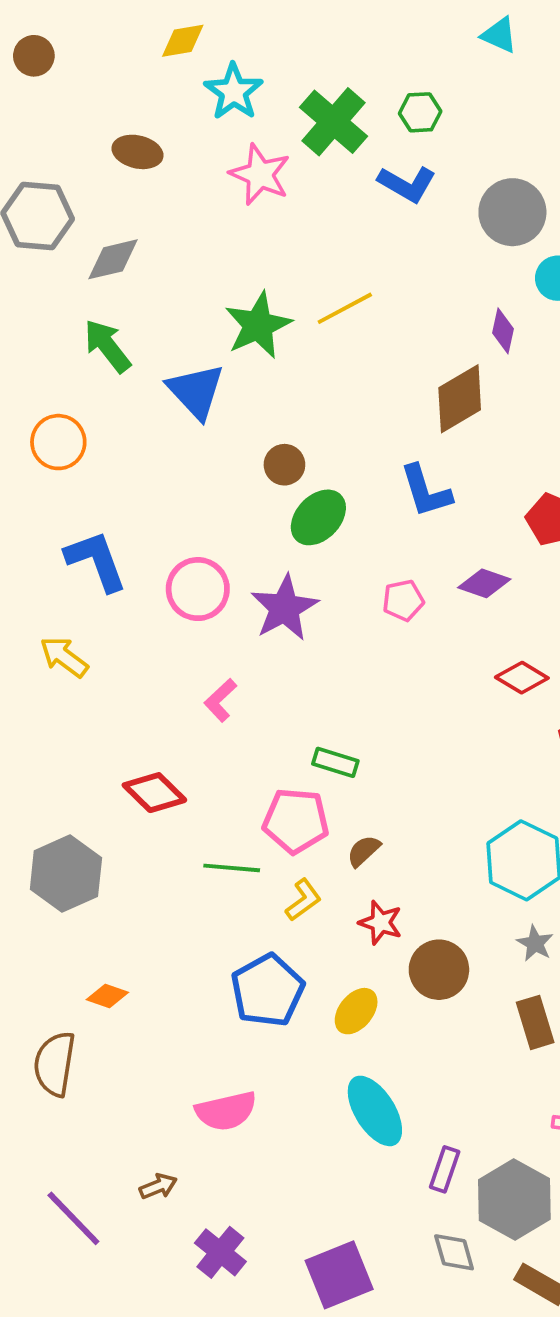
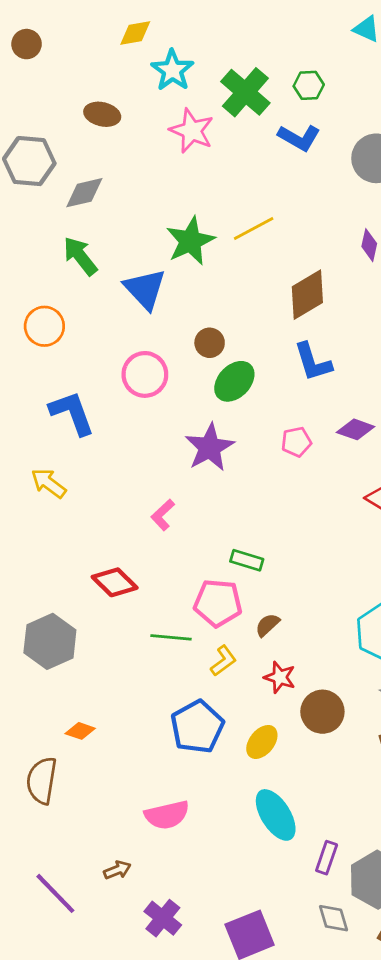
brown diamond: (460, 399) -> (307, 295), moved
pink circle: (198, 589) -> (145, 374), moved

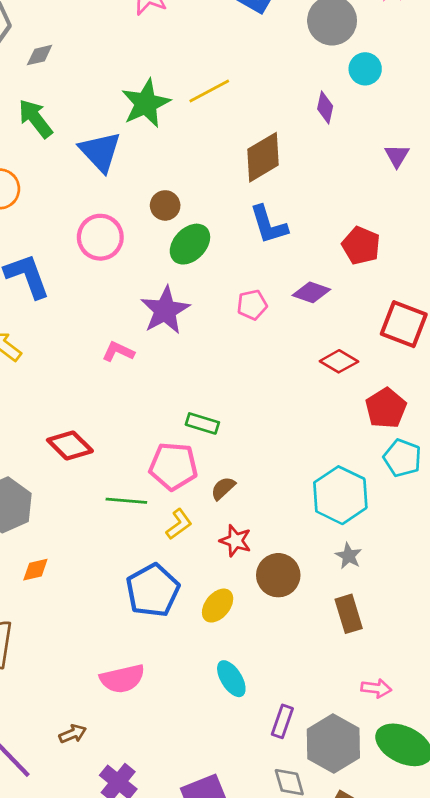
gray diamond: (84, 193) -> (40, 55), size x0.7
pink L-shape: (163, 515) -> (118, 352), moved, turned 68
orange diamond: (80, 731) -> (35, 570), moved, turned -32
cyan ellipse: (276, 815) -> (231, 679), size x0.7

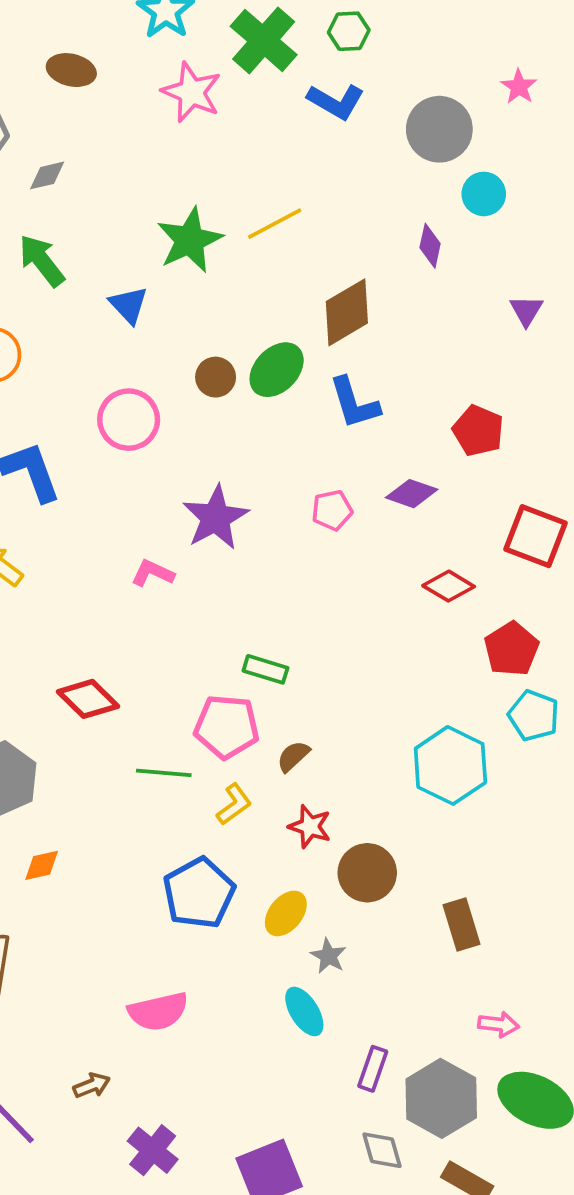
blue triangle: (100, 152) -> (129, 305), size x0.7
green ellipse: (190, 244) -> (277, 370), moved
gray star: (349, 556) -> (328, 956), moved

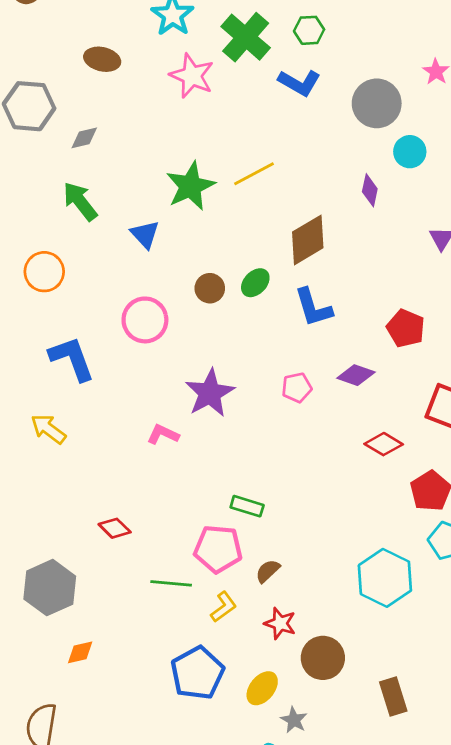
green ellipse: (277, 370) -> (255, 283), size x0.7
red diamond: (88, 699) -> (115, 528), size x0.7

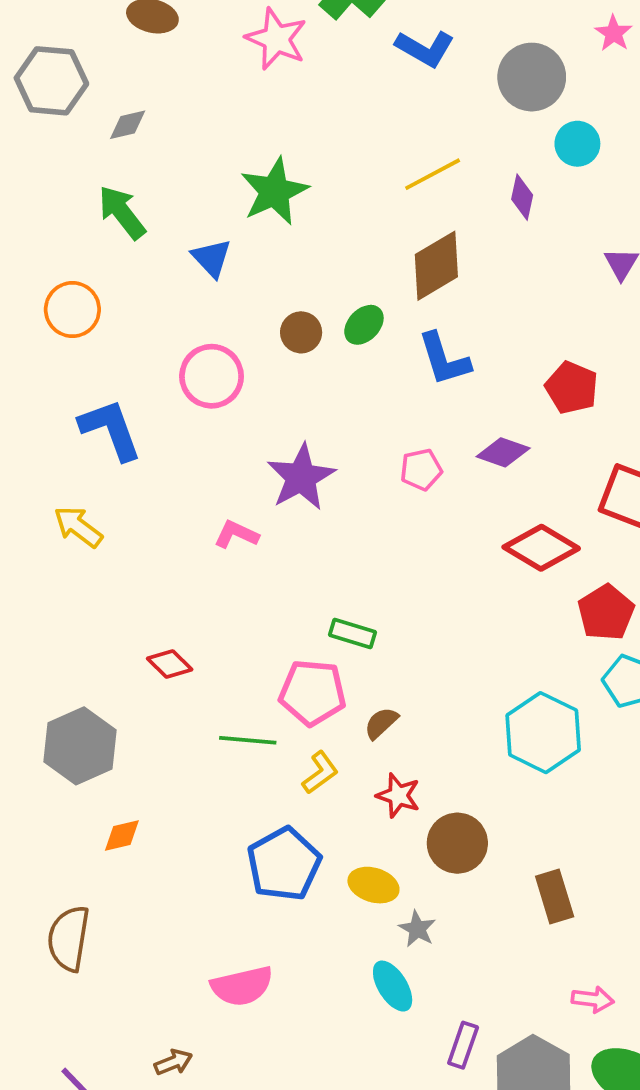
yellow line: (254, 174) -> (433, 174), moved
red diamond: (384, 444) -> (541, 548), size x1.4
yellow ellipse: (262, 688) -> (373, 885), turned 68

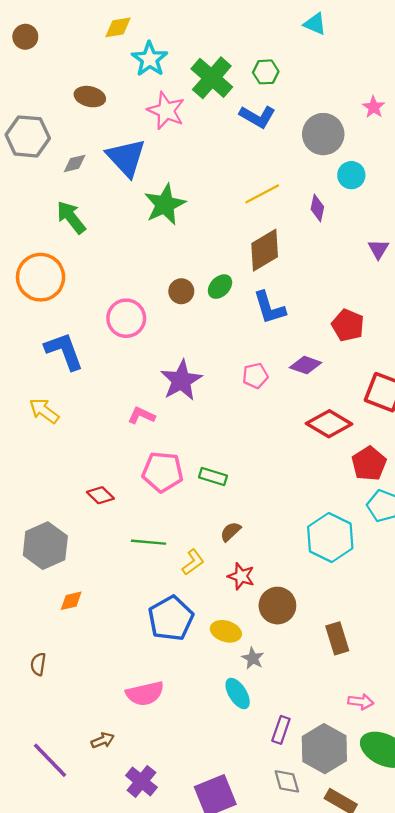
blue triangle: (212, 258) -> (126, 158), moved, size x1.6
orange circle: (72, 310) -> (41, 277), size x1.4
pink pentagon: (313, 693) -> (163, 472), moved
brown semicircle: (69, 938) -> (38, 664), size x0.6

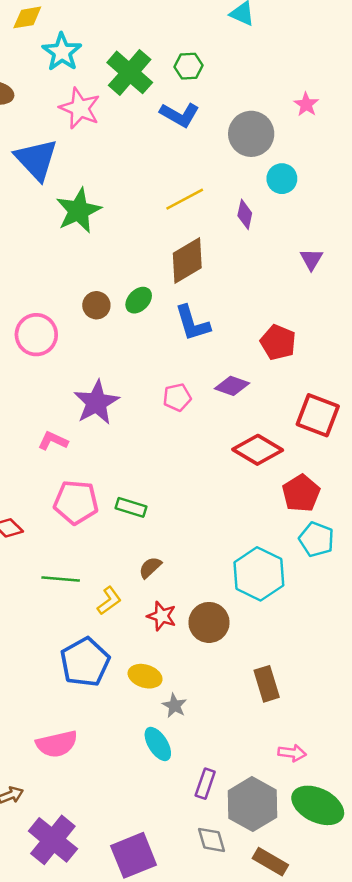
brown circle: (277, 606) -> (209, 622), moved
purple cross: (141, 781) -> (53, 840), size x1.4

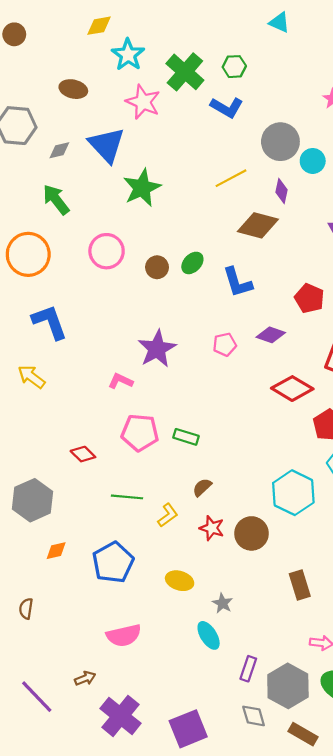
gray circle: (251, 134) -> (280, 142), moved
brown diamond: (187, 260) -> (258, 225), moved, turned 45
pink circle: (36, 335) -> (107, 251), moved
blue pentagon: (85, 662) -> (113, 562), moved
yellow ellipse: (145, 676) -> (180, 581), moved

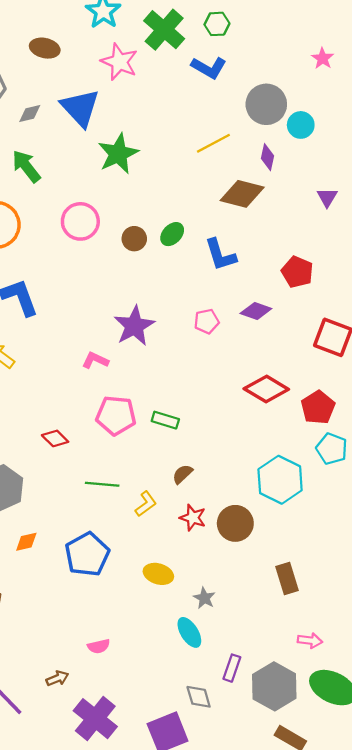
red diamond: (292, 389) -> (266, 389), moved
pink semicircle: (124, 635) -> (99, 646), moved, size x0.6
gray diamond: (254, 716) -> (199, 697), moved

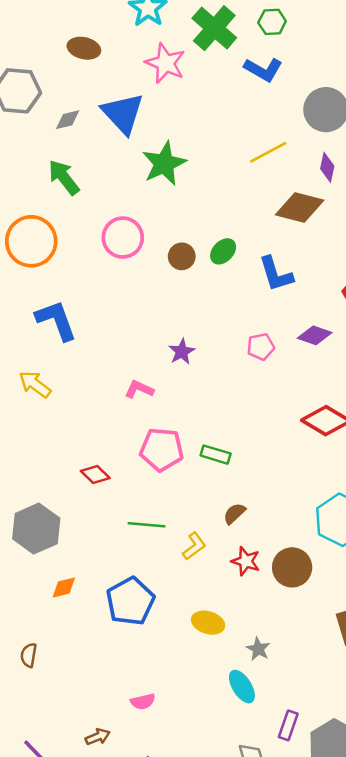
purple star: (134, 326) -> (182, 352), size x0.6

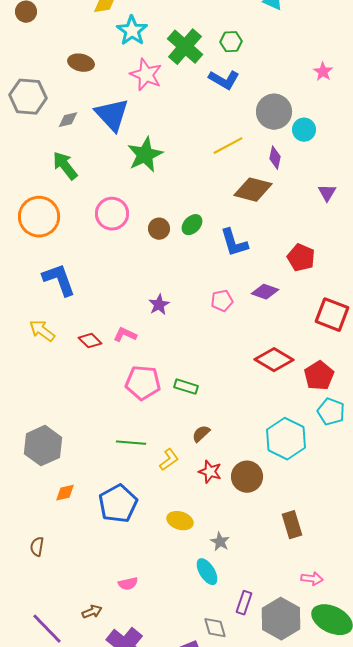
red diamond: (95, 475) -> (90, 341), moved

